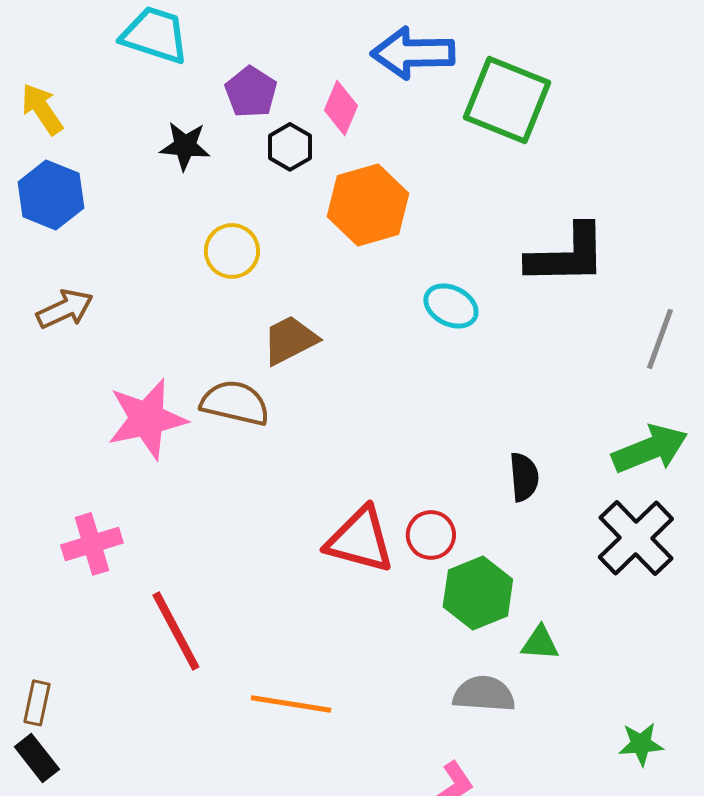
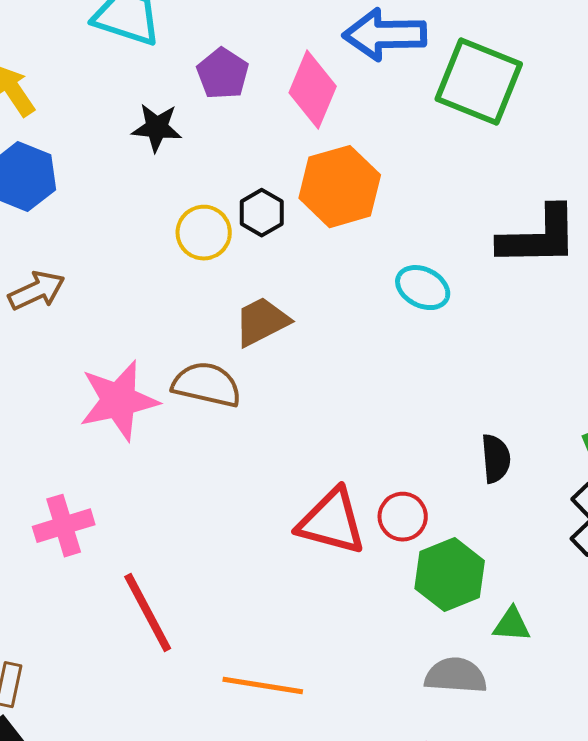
pink diamond: (341, 108) -> (313, 90), size x1.4
black hexagon: (290, 147) -> (262, 213), moved

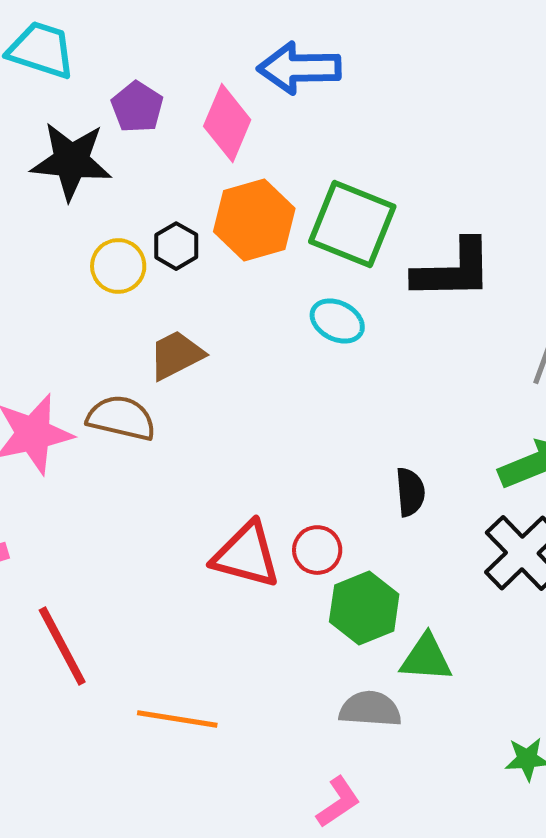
green square: (479, 82) -> (352, 224), moved
black star: (157, 128) -> (71, 161), size x1.6
green triangle: (512, 625) -> (426, 658), size x1.4

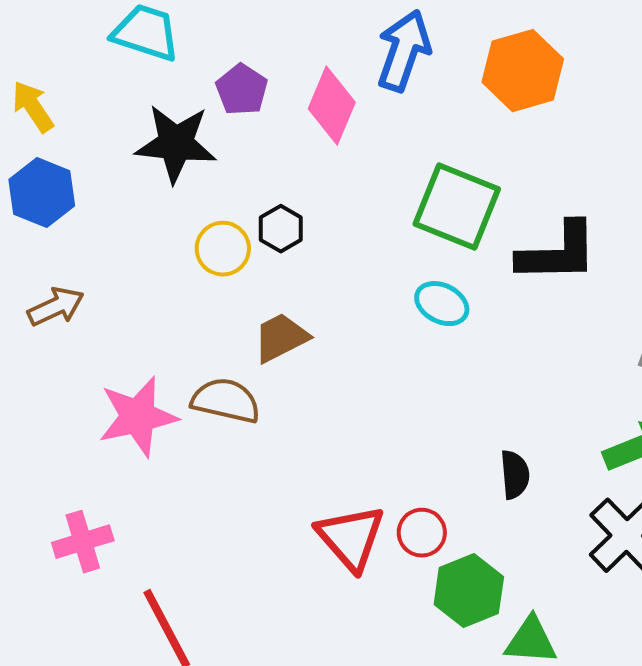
blue arrow: (299, 68) -> (404, 51), turned 110
orange hexagon: (254, 220) -> (523, 71), moved
red triangle: (246, 555) -> (351, 538), turned 34

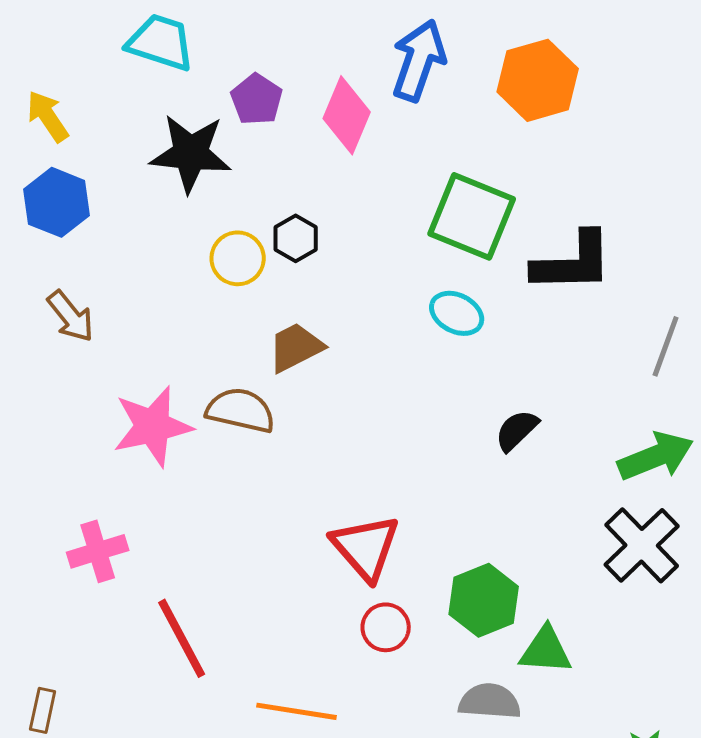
brown arrow: (56, 307) -> (71, 316), turned 76
black semicircle: (515, 475) -> (517, 430), moved, turned -129
red circle: (422, 533) -> (386, 627), moved

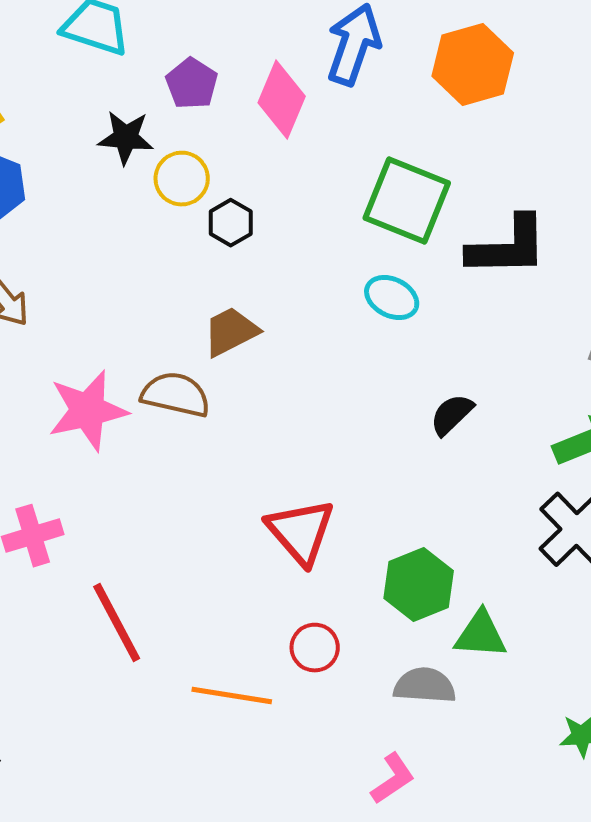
black star: (191, 153) -> (126, 138), size x0.7
yellow circle: (238, 258) -> (182, 179), moved
red circle: (386, 627) -> (315, 648), moved

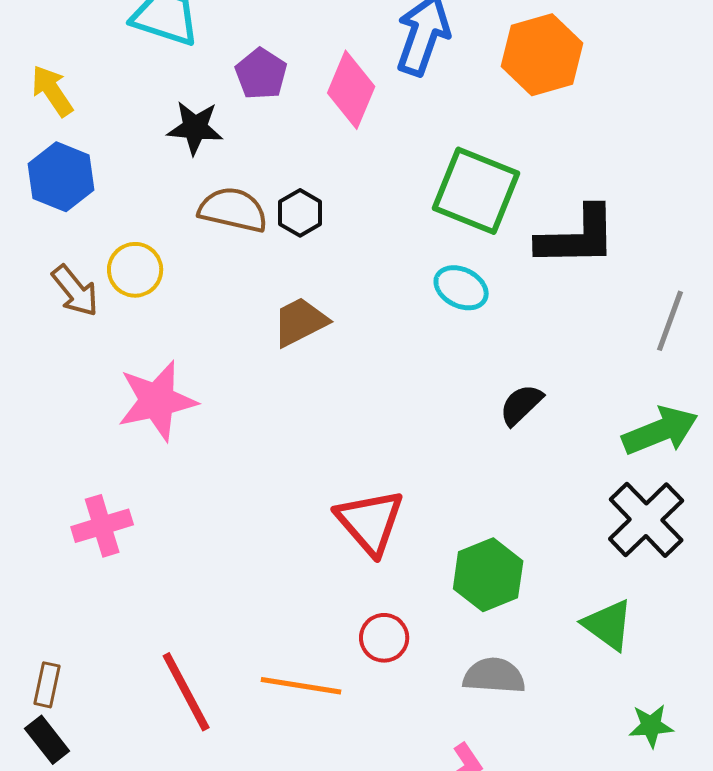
yellow circle: (182, 179) -> (135, 270), moved
brown semicircle: (176, 395) -> (233, 210), moved
red line: (117, 623) -> (186, 692), moved
green triangle: (481, 635) -> (608, 625), moved, turned 32

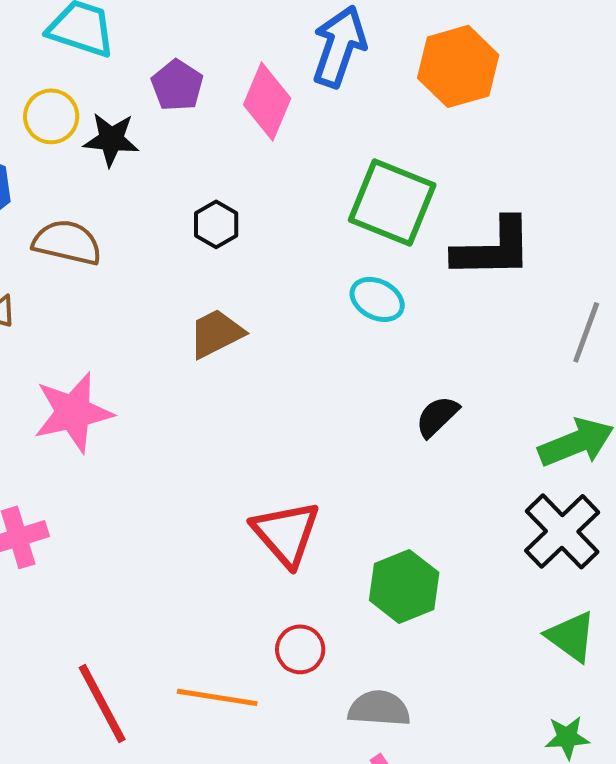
brown semicircle: (233, 210) -> (67, 242), moved
yellow circle: (135, 270) -> (51, 116), moved
green triangle: (608, 625) -> (571, 636), moved
gray semicircle: (494, 676) -> (379, 708), moved

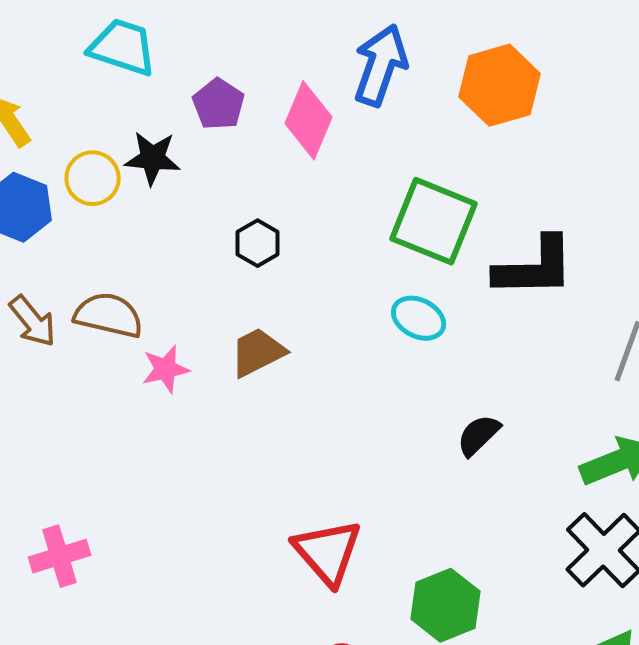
yellow circle: (51, 116) -> (93, 178), moved
brown semicircle: (67, 242) -> (109, 315), moved
pink star: (73, 412) -> (166, 369), moved, size x0.6

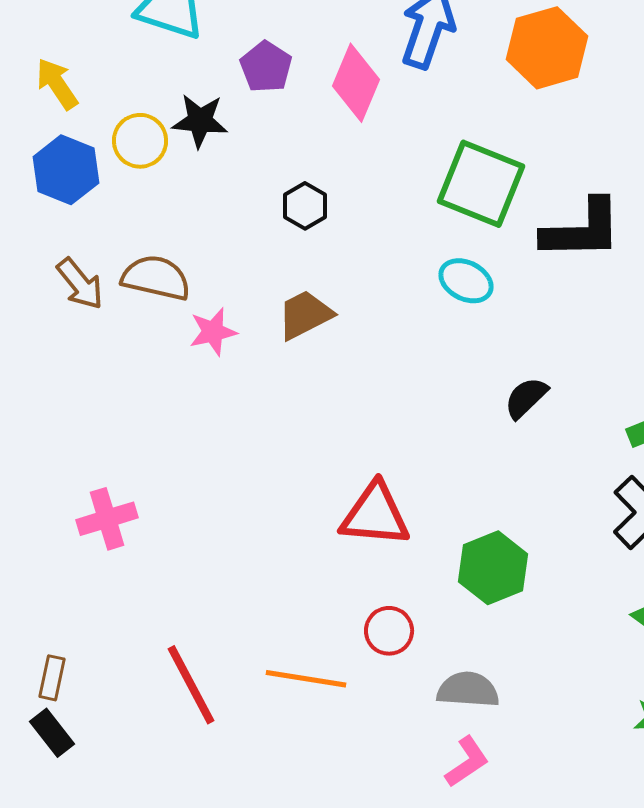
red triangle: (328, 552) -> (375, 515), turned -44

